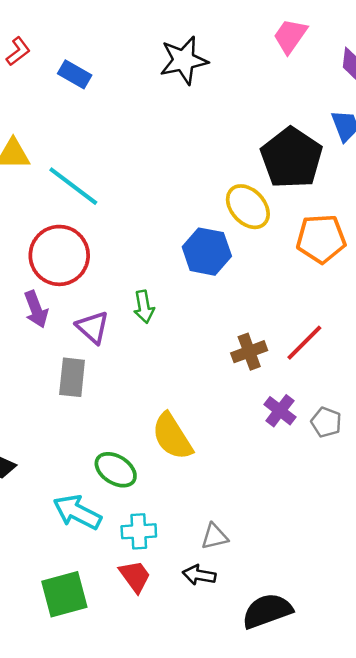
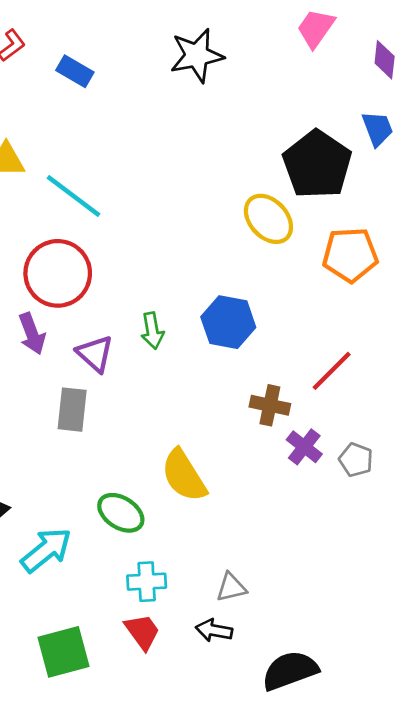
blue hexagon: (207, 252) -> (228, 322), moved
brown cross: (249, 352) -> (270, 405), moved, turned 32
cyan arrow: (77, 512) -> (46, 550), moved, turned 114

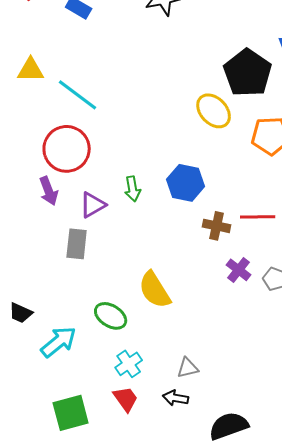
purple triangle: (95, 354) -> (93, 205), turned 48
red line: (332, 371) -> (258, 217), turned 44
brown cross: (270, 405) -> (217, 226), moved
cyan cross: (147, 582) -> (129, 364), turned -32

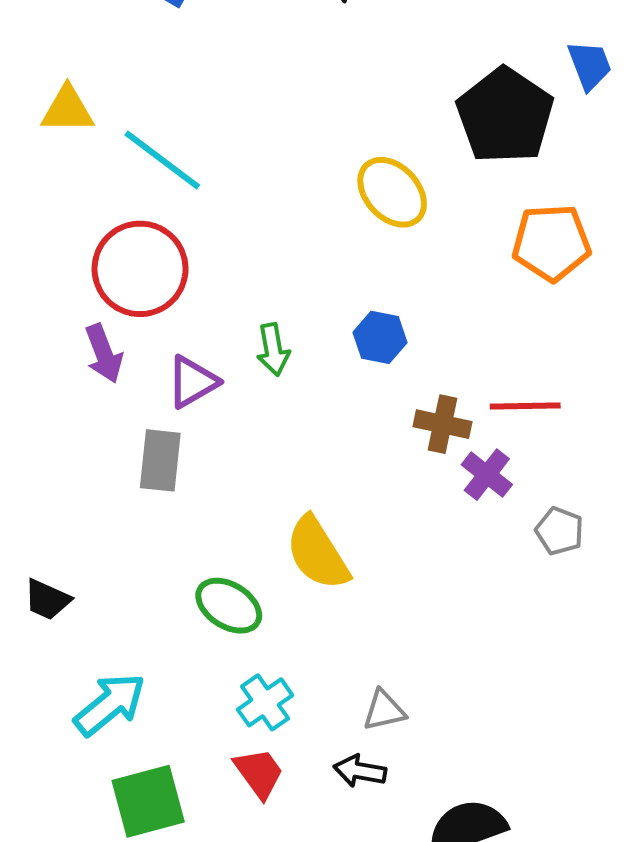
yellow ellipse: (214, 111) -> (392, 192), moved
blue hexagon: (186, 183) -> (380, 337), size x0.7
purple cross: (239, 270) -> (487, 475), moved
cyan arrow: (59, 342) -> (110, 704), moved

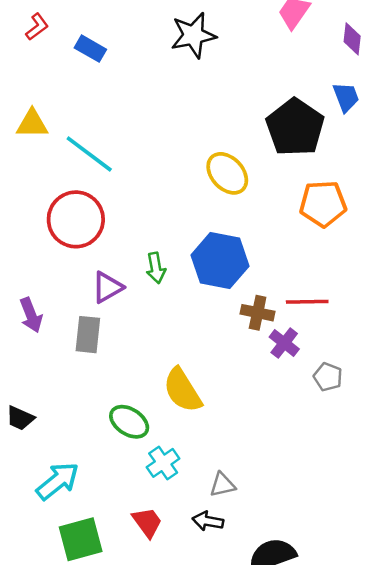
blue hexagon: (380, 337) -> (220, 261), size x1.8
purple arrow: (104, 354) -> (31, 315), moved
cyan cross: (265, 702) -> (163, 463), moved

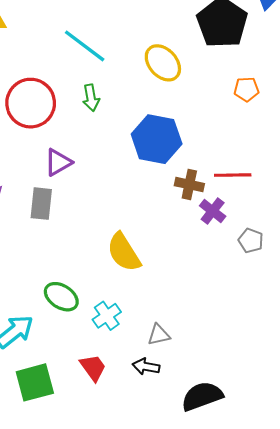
cyan line: (89, 154) -> (85, 46), moved
orange pentagon: (323, 204) -> (246, 89), size x0.6
green arrow: (156, 268) -> (91, 98), moved
green ellipse: (129, 422) -> (61, 297), moved

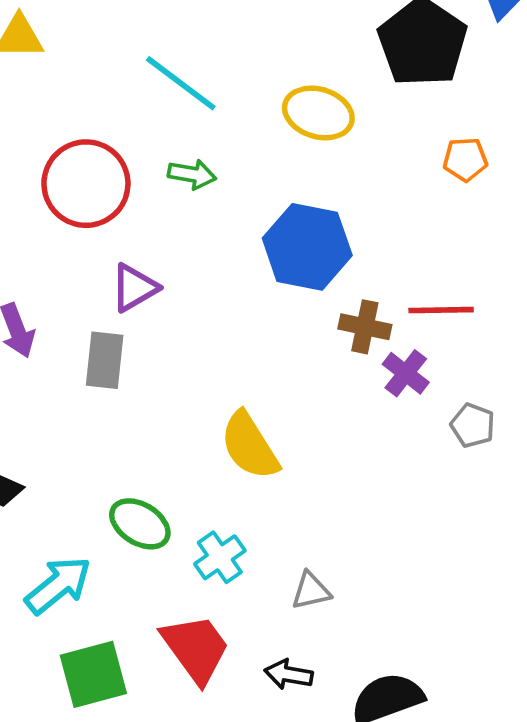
yellow ellipse: (163, 63) -> (318, 113), turned -30
green arrow: (91, 98) -> (192, 174), turned -70
black arrow: (146, 367) -> (289, 674), moved
red trapezoid: (93, 368) -> (196, 648), size x1.5

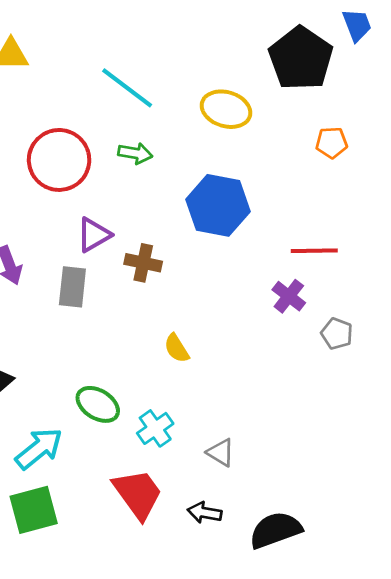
brown cross: (365, 327) -> (143, 263), moved
yellow semicircle: (250, 446) -> (177, 348), size x0.6
gray triangle: (311, 591) -> (221, 453), turned 44
green square: (93, 674) -> (34, 510), moved

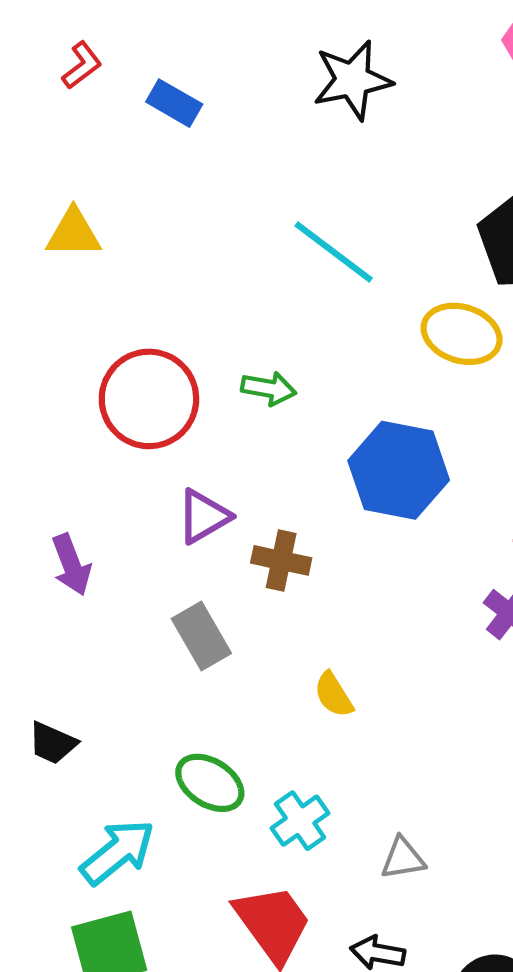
cyan line: (127, 88) -> (334, 252), moved
yellow ellipse: (226, 109) -> (462, 334), moved
gray rectangle: (72, 287) -> (201, 636), moved, turned -36
gray triangle: (221, 453) -> (403, 858), turned -40

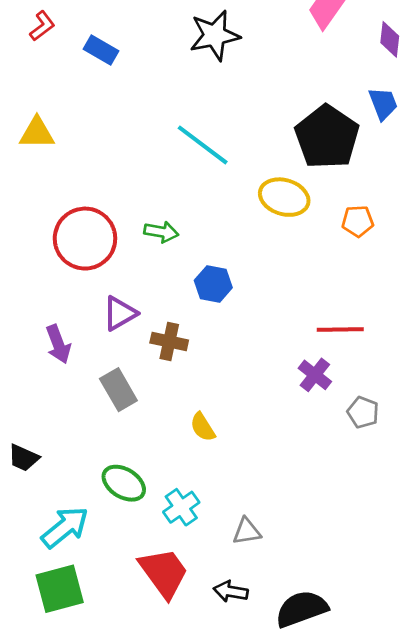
blue hexagon: (399, 470) -> (213, 284), moved, size x0.6
purple arrow: (71, 565) -> (58, 344), moved

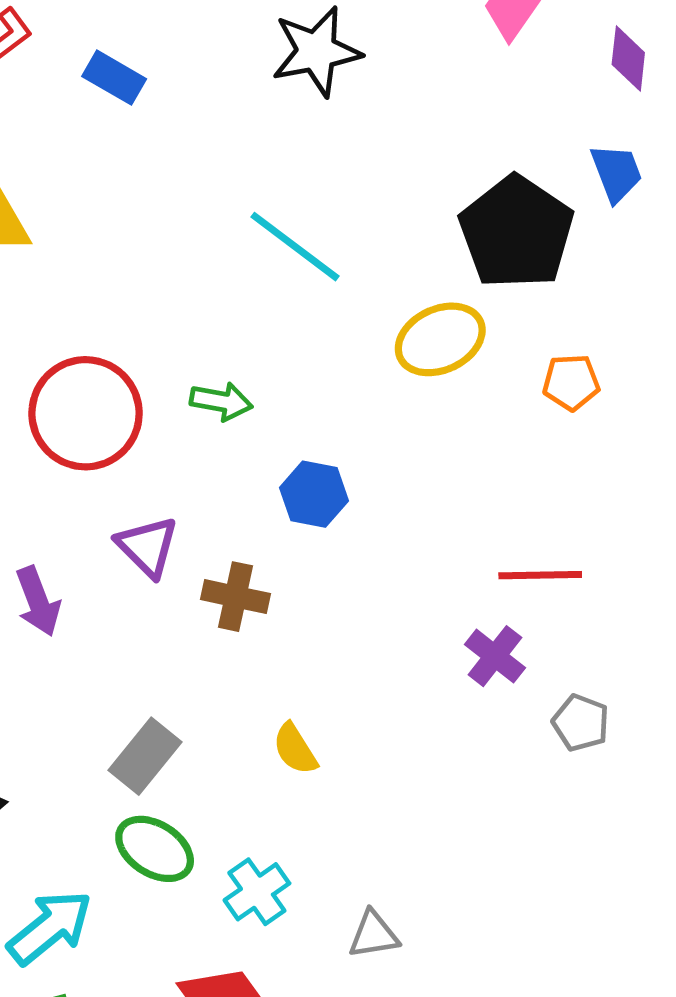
yellow ellipse: (284, 197) -> (440, 339), turned -42
purple triangle: (120, 313) -> (147, 547), turned -45
gray rectangle: (118, 390) -> (145, 756), moved, turned 69

